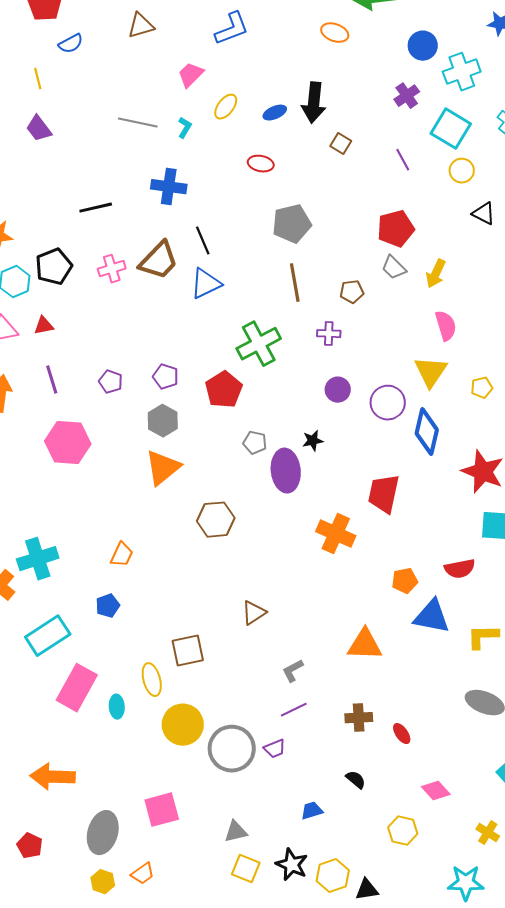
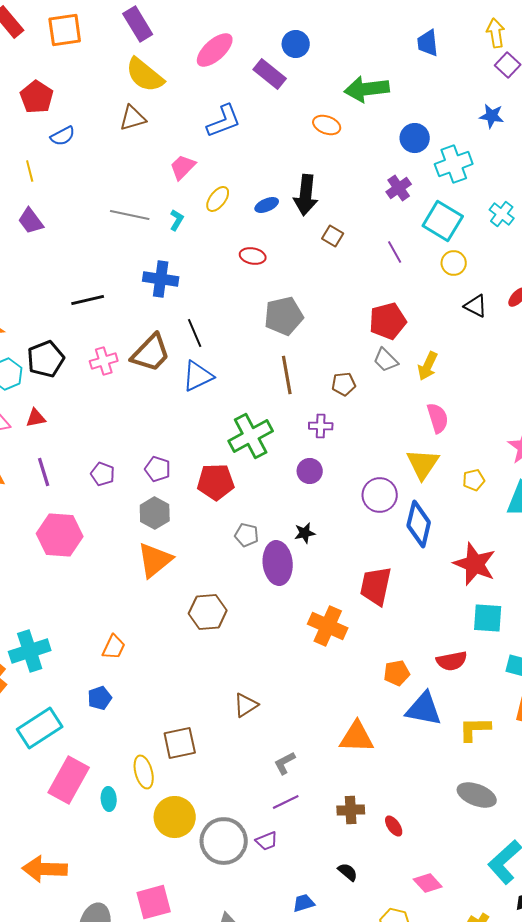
red pentagon: (224, 390) -> (216, 482), turned 30
purple circle: (338, 390) -> (310, 471), moved

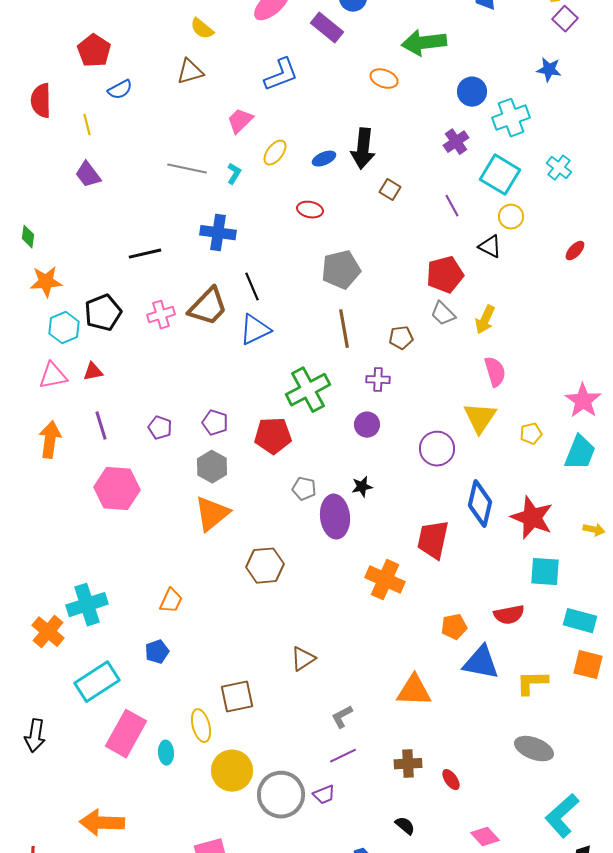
yellow semicircle: (145, 75) -> (202, 29), size x0.6
black triangle: (476, 306) -> (490, 247), moved
blue diamond: (419, 524) -> (480, 504), moved

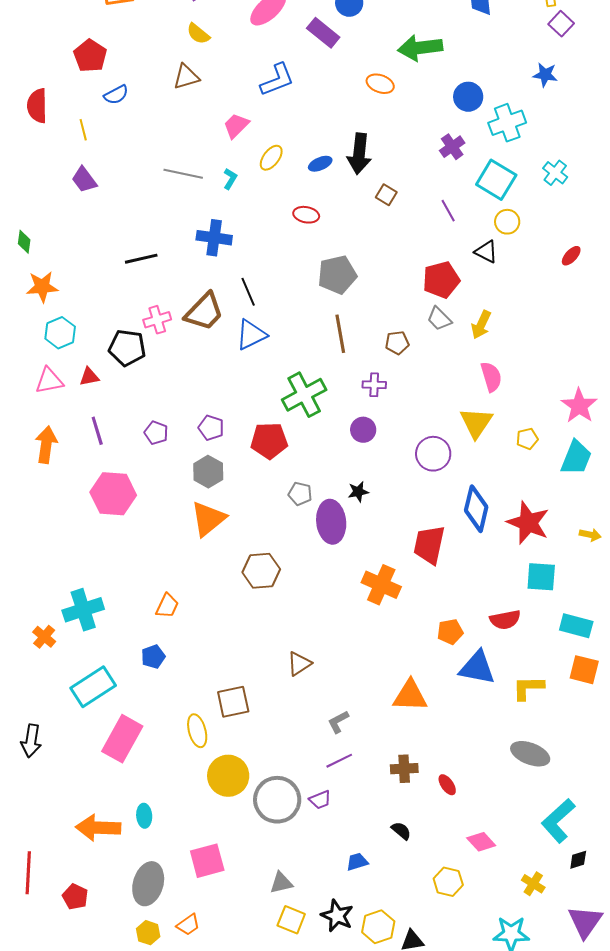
black pentagon: (103, 313) -> (127, 348), moved, turned 30
orange cross: (48, 632) -> (44, 637), size x0.7
cyan ellipse: (166, 753) -> (144, 816), moved

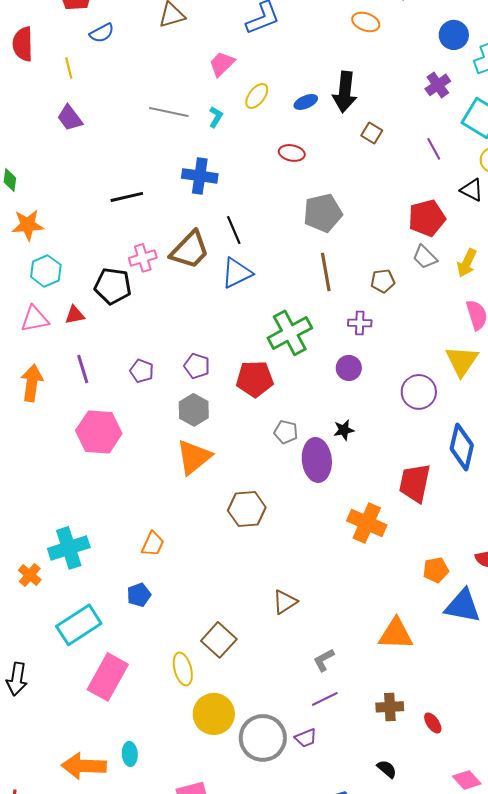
brown square: (233, 702) -> (219, 640), turned -36

